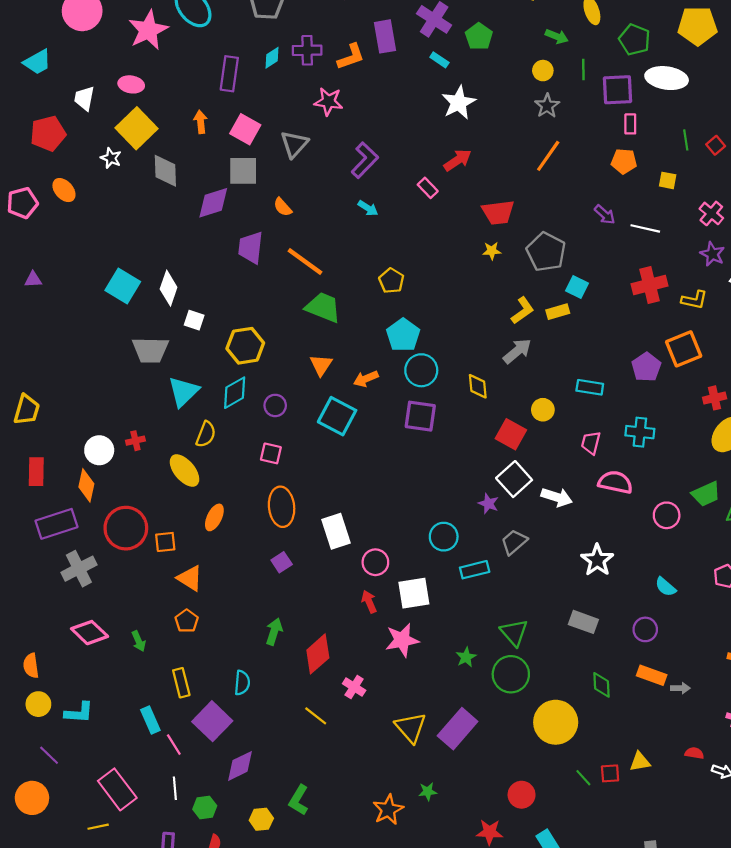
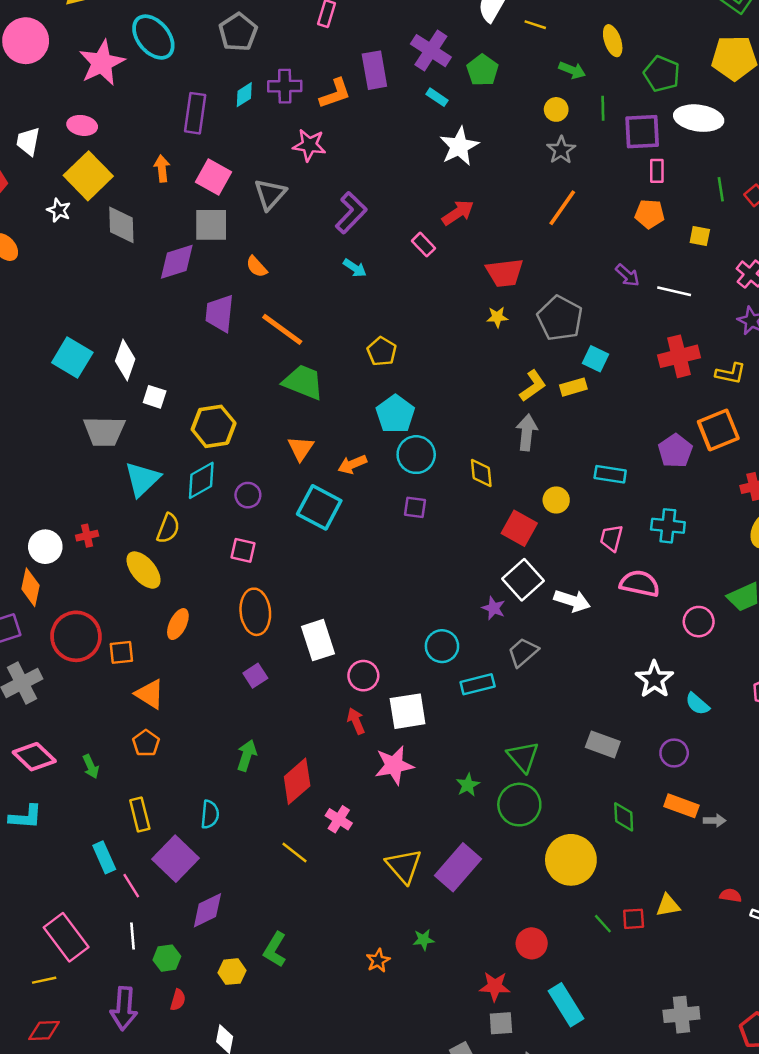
gray arrow: (517, 351) -> (527, 432), turned -44
purple square: (420, 416) -> (415, 507), size x0.6
white star: (597, 560) -> (654, 679), moved
cyan L-shape: (79, 713) -> (26, 817), moved
orange star: (388, 810) -> (378, 961), size x0.7

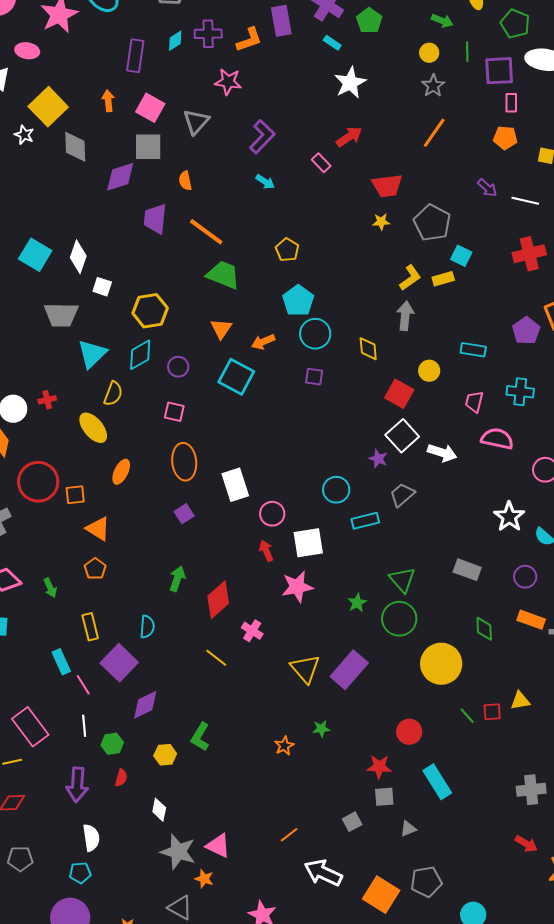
pink ellipse: (82, 125) -> (27, 51), moved
orange semicircle: (257, 267) -> (185, 181), turned 30

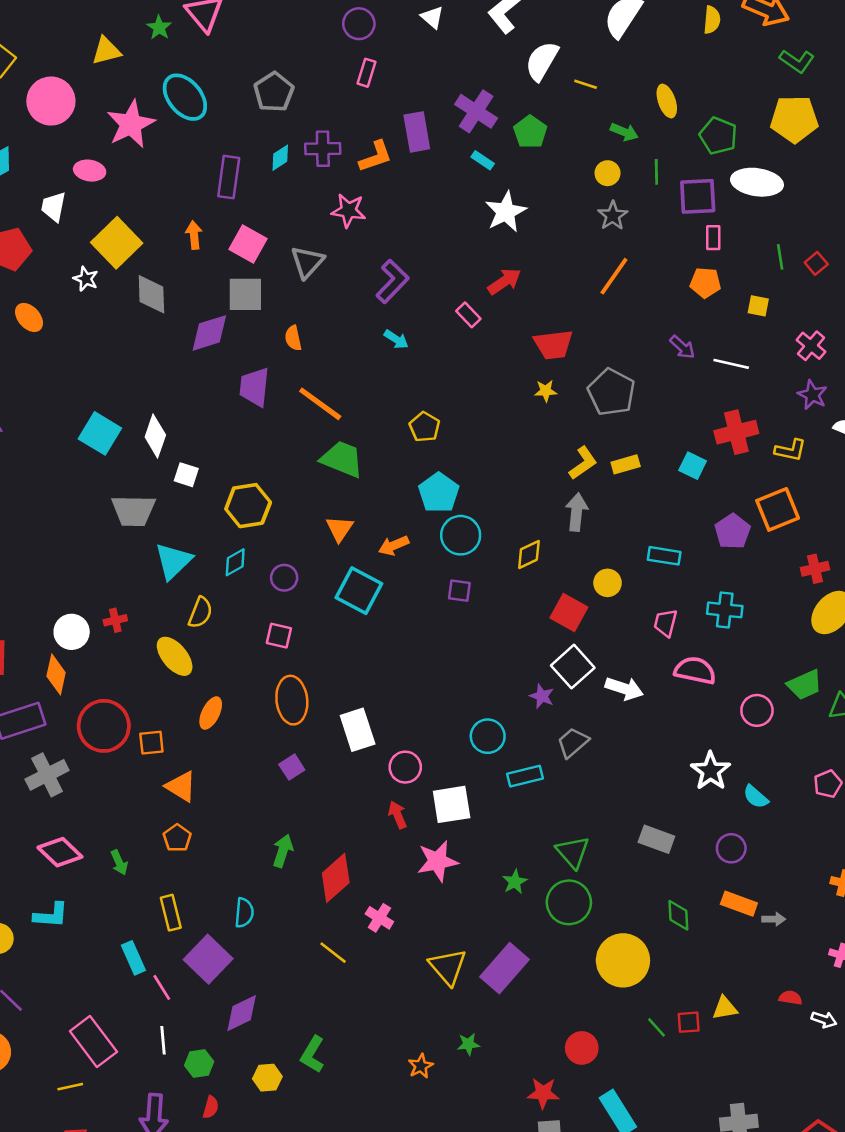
cyan square: (461, 256) -> (693, 466), moved
yellow diamond: (368, 349) -> (529, 555), turned 70
cyan diamond: (140, 355) -> (235, 562), size x0.7

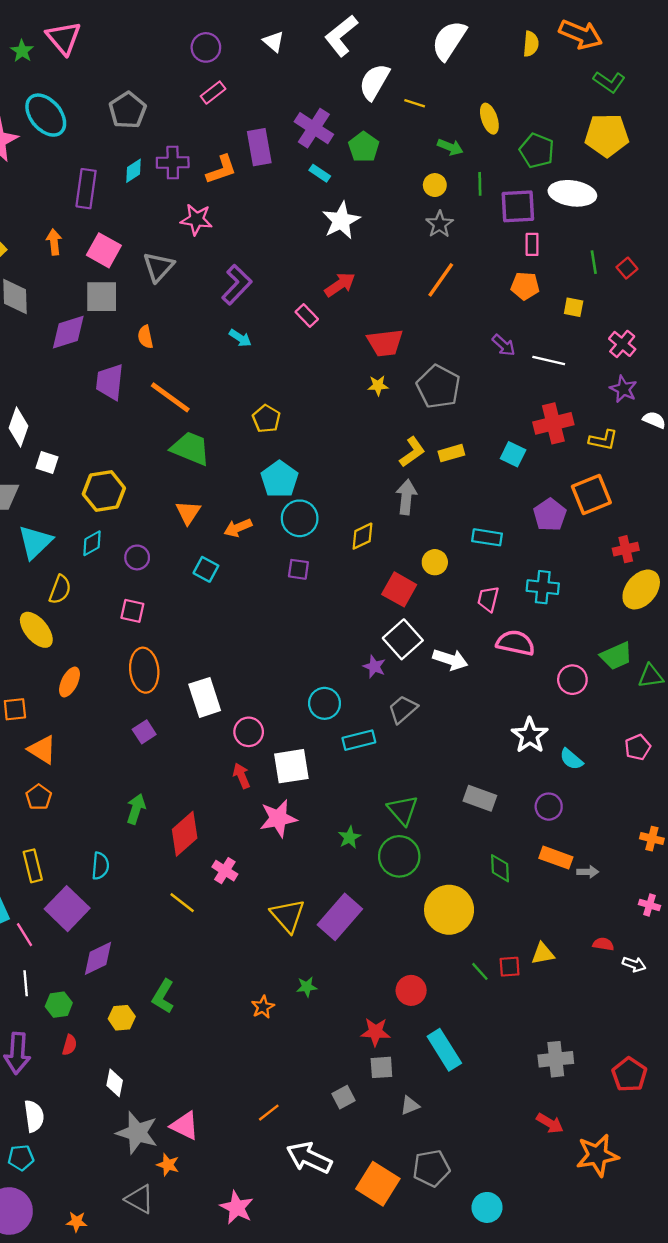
pink rectangle: (367, 73) -> (213, 93), turned 35
cyan square: (359, 591) -> (206, 569), size x0.6

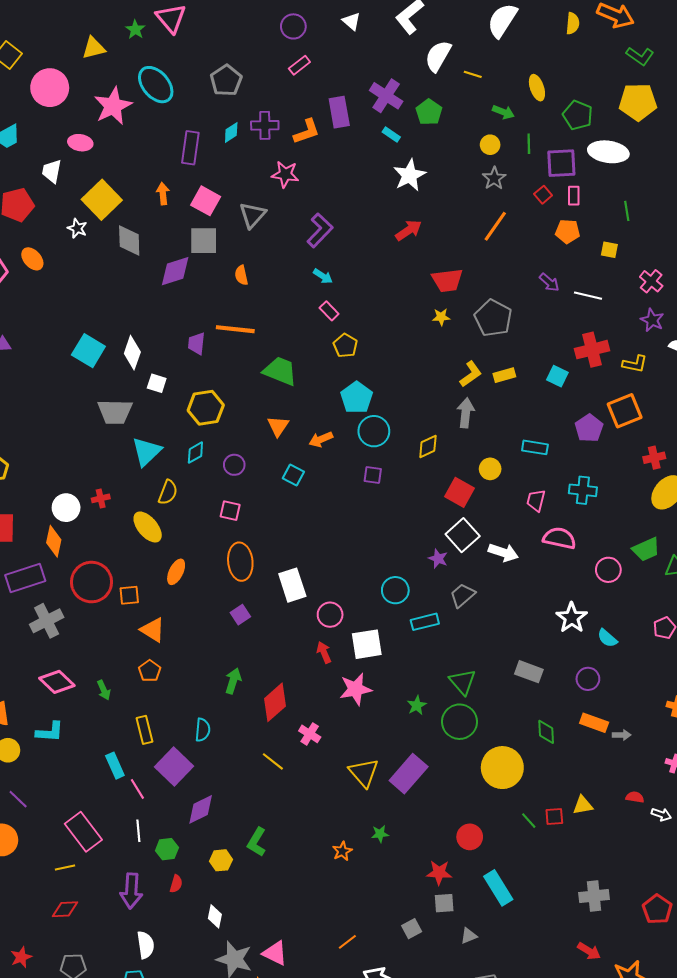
red square: (627, 268) -> (543, 195), moved
pink rectangle: (307, 315) -> (329, 311), moved
purple trapezoid: (110, 382) -> (196, 343), moved, size x0.7
orange line: (170, 397) -> (235, 329), moved, turned -30

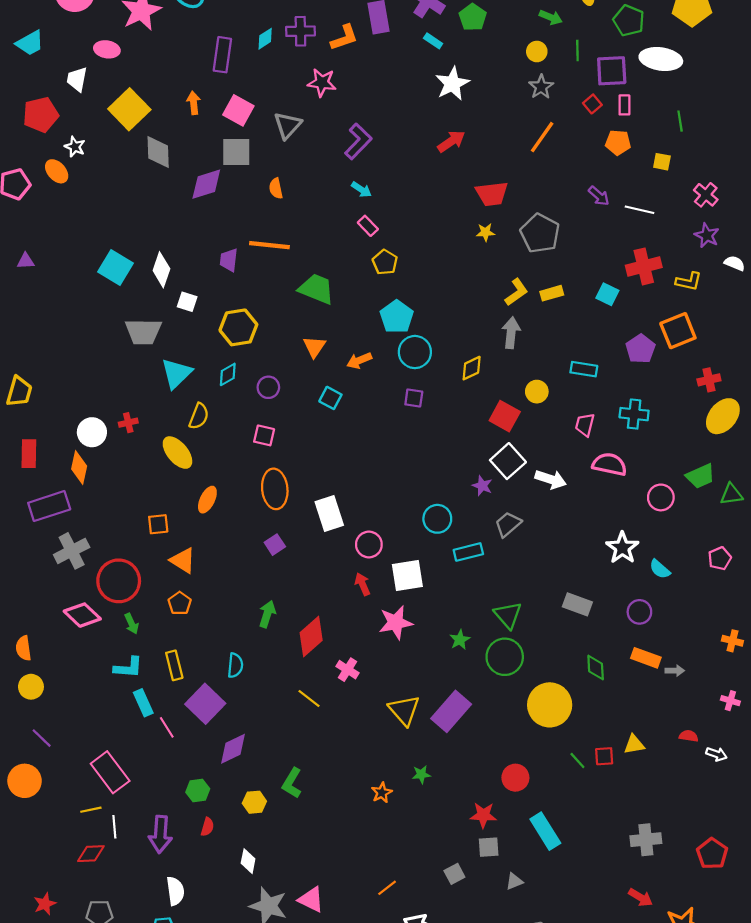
white star: (77, 228) -> (75, 147), moved
red circle: (91, 582) -> (119, 581), moved
cyan L-shape: (50, 732) -> (128, 667), moved
white line: (138, 831) -> (114, 827), moved

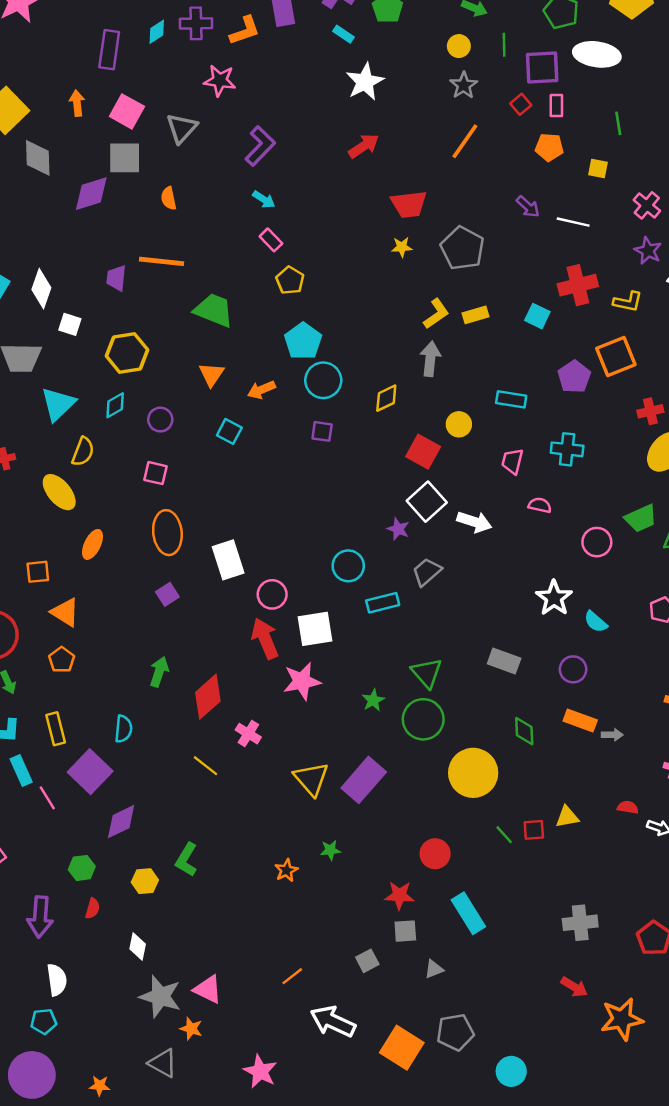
pink semicircle: (610, 464) -> (540, 505), size x0.6
red arrow: (362, 584) -> (265, 638), size x1.6

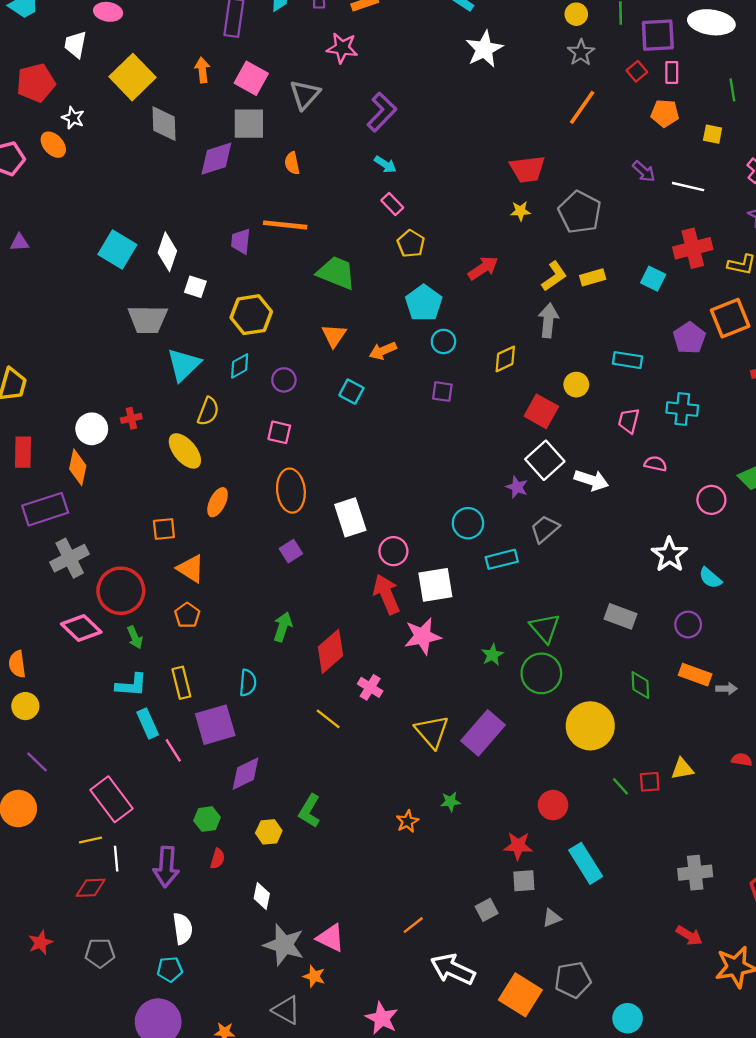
red arrow: (364, 146) -> (483, 268), moved
cyan circle: (323, 380) -> (443, 341), size x0.7
purple square: (90, 772) -> (215, 725), turned 30

